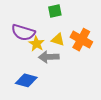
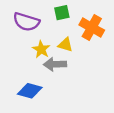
purple semicircle: (23, 32) -> (26, 22), moved
orange cross: (81, 40) -> (92, 28), moved

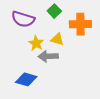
green square: (62, 13) -> (54, 11), turned -32
orange cross: (92, 28) -> (80, 24), turned -30

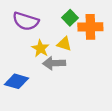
green square: (54, 11) -> (70, 18), moved
blue diamond: (26, 79) -> (17, 81), moved

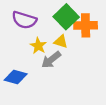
green square: (70, 18) -> (66, 17), size x1.6
gray arrow: (54, 63) -> (51, 60), turned -36

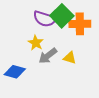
purple semicircle: (24, 20) -> (45, 19), moved
yellow triangle: (61, 42) -> (70, 58), moved

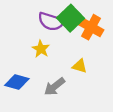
orange cross: (80, 24) -> (91, 27), turned 30
gray arrow: (48, 56) -> (55, 87), moved

